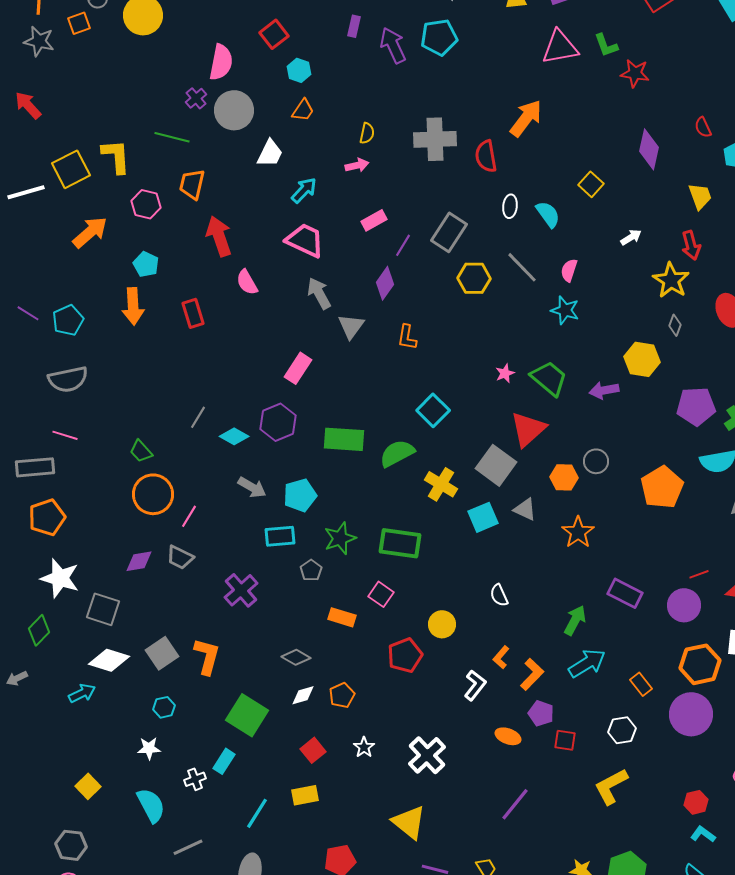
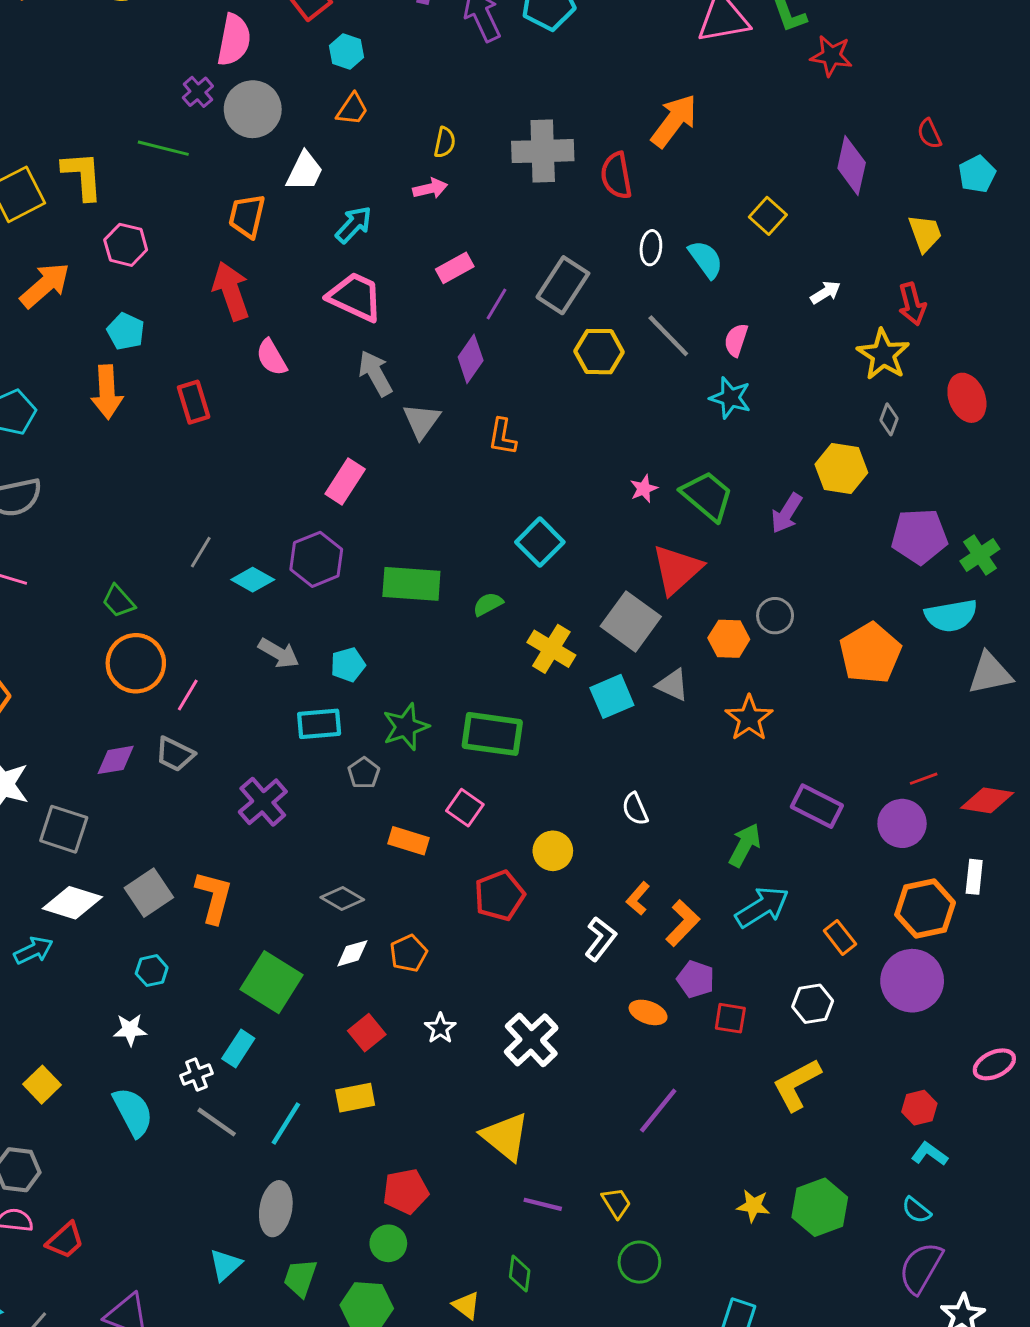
orange trapezoid: (192, 184) -> (247, 216), moved
purple arrow: (604, 390) -> (787, 513), turned -48
green semicircle: (397, 453) -> (488, 604), size x0.6
cyan pentagon: (300, 495) -> (348, 665), size x0.7
gray line: (188, 847) -> (217, 1122), moved, turned 60

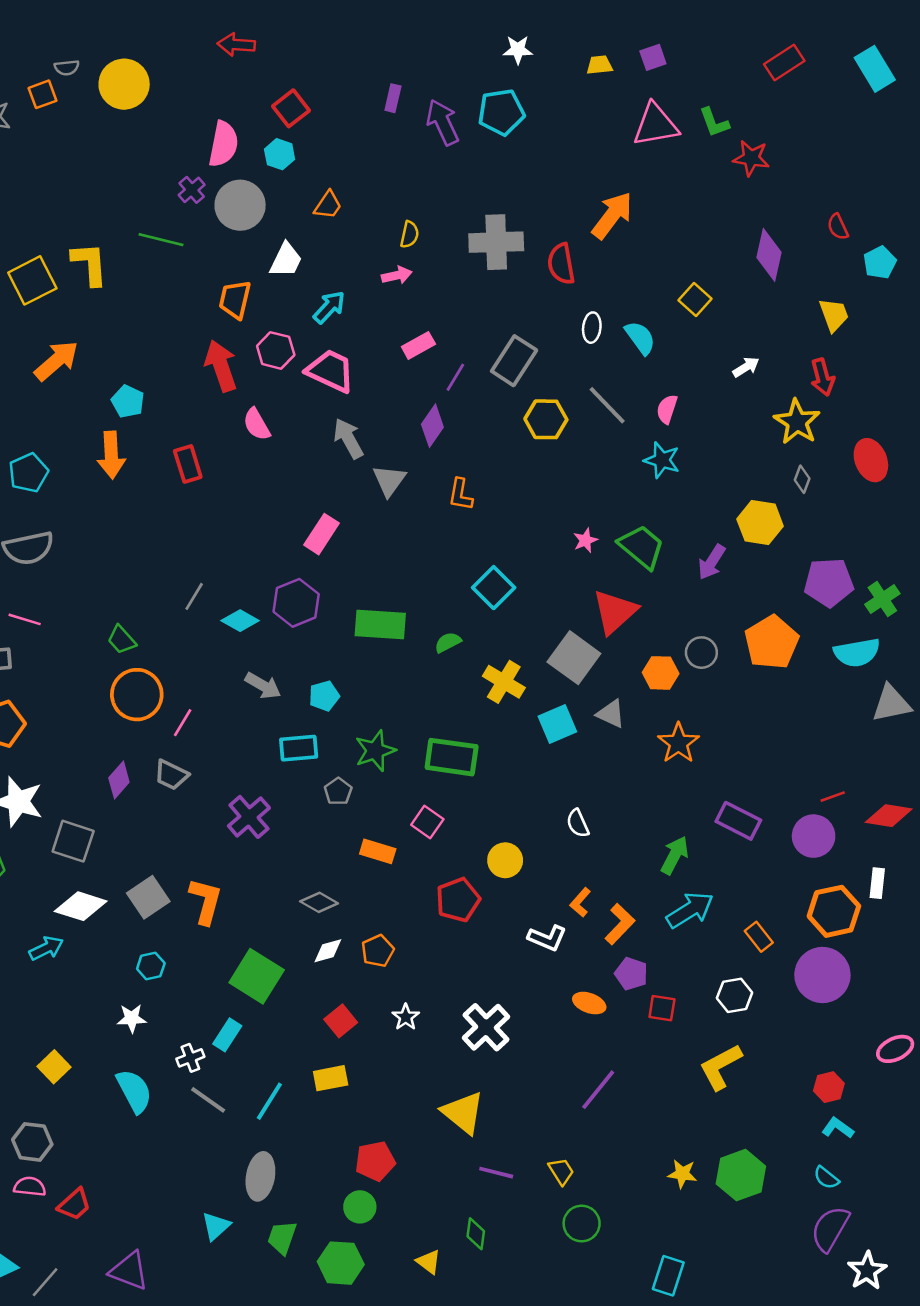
cyan hexagon: (346, 51) -> (280, 154), moved
pink hexagon: (126, 245) -> (276, 350), moved
orange pentagon: (870, 653) -> (771, 642), moved
purple diamond: (116, 760) -> (119, 780), turned -39
white L-shape: (600, 939) -> (547, 938), turned 75

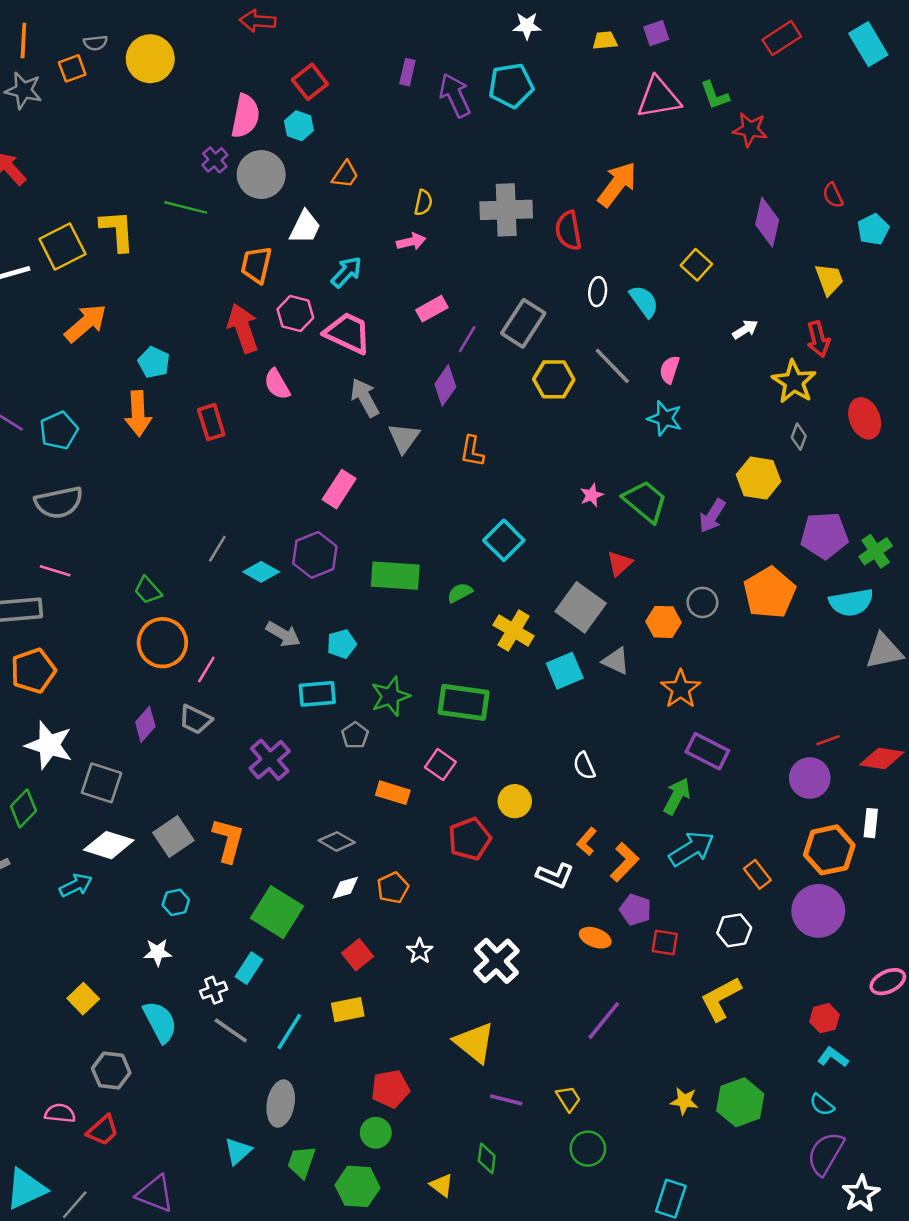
red triangle: (615, 612) -> (620, 563), size x0.6
purple rectangle: (738, 821) -> (707, 751), moved
gray hexagon: (32, 1142) -> (111, 1071), moved

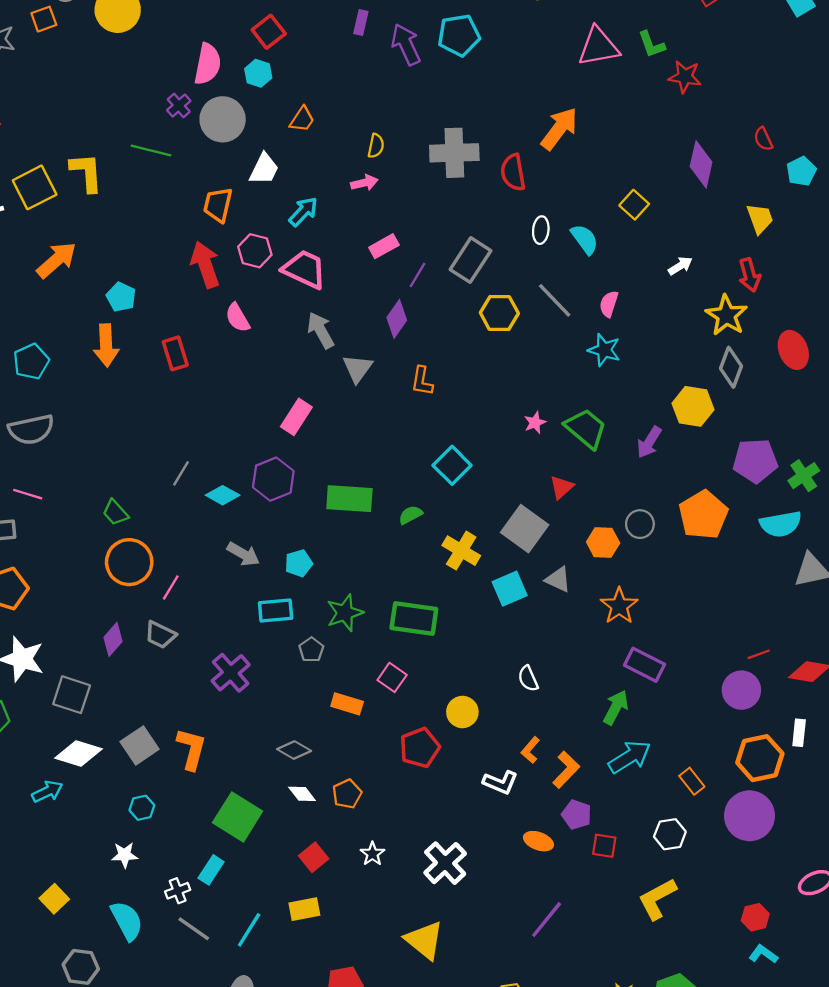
gray diamond: (799, 437) -> (731, 367), size x1.6
white diamond: (345, 888) -> (302, 794), turned 68

